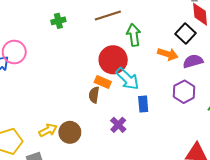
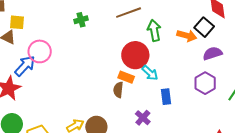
orange arrow: (168, 54) -> (187, 36), moved
cyan arrow: (127, 79) -> (150, 73), size x0.7

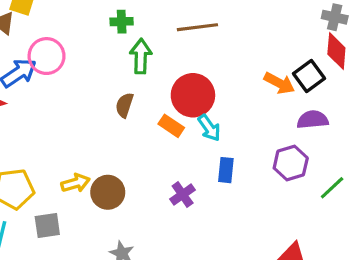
green arrow: (154, 30) -> (141, 56), moved
brown semicircle: (118, 90) -> (124, 105), moved

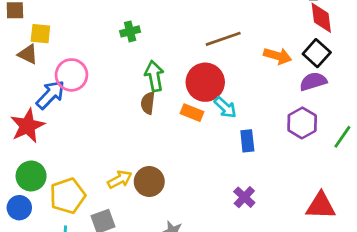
brown line: (197, 27) -> (223, 39), moved
green arrow: (141, 56) -> (154, 76), moved
black square: (309, 76) -> (317, 53), moved
purple cross: (183, 195) -> (244, 197), moved

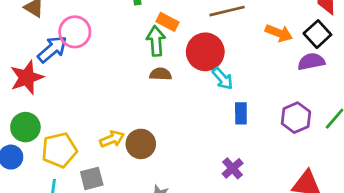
brown semicircle: (148, 103) -> (161, 74), moved, turned 80
orange rectangle: (192, 113) -> (167, 22), moved
purple hexagon: (302, 123) -> (296, 118), moved

